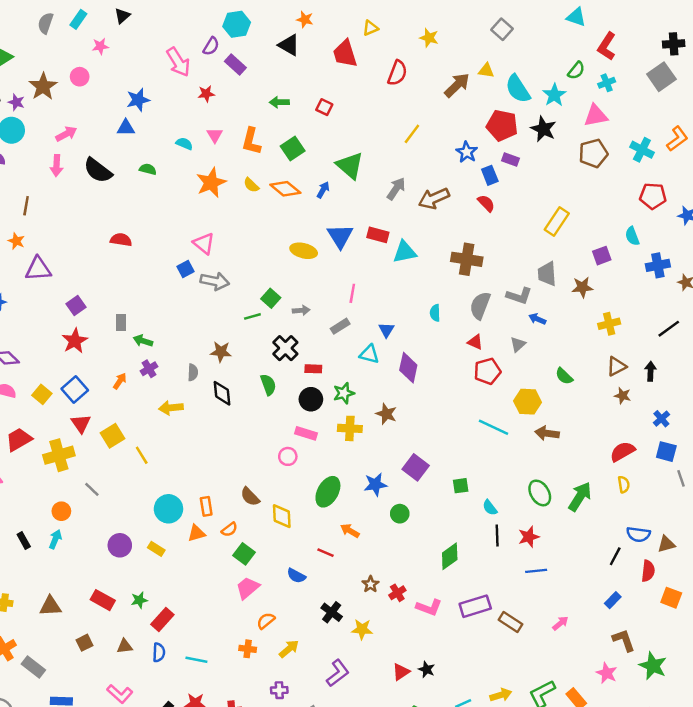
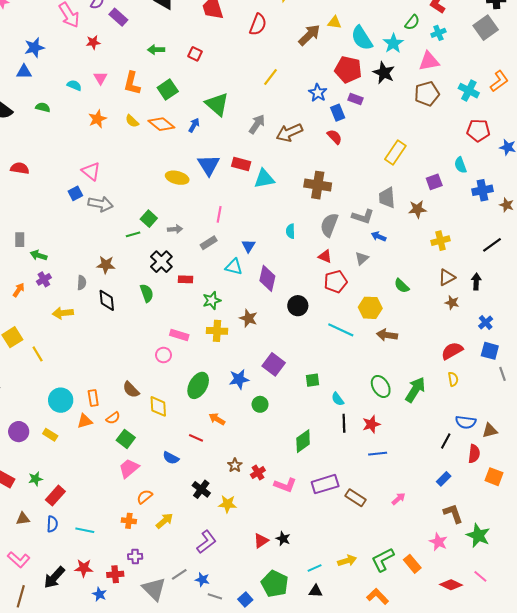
orange star: (211, 183) -> (97, 119), size x0.7
black circle: (311, 399) -> (298, 306), moved
purple cross: (279, 690) -> (135, 556), moved

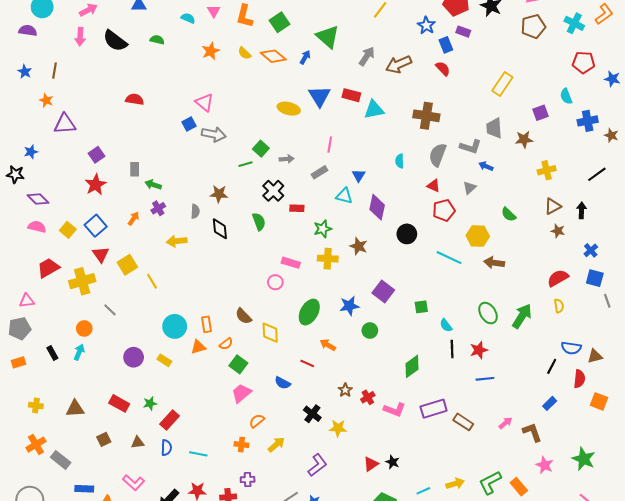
brown L-shape: (453, 513) -> (532, 432), moved

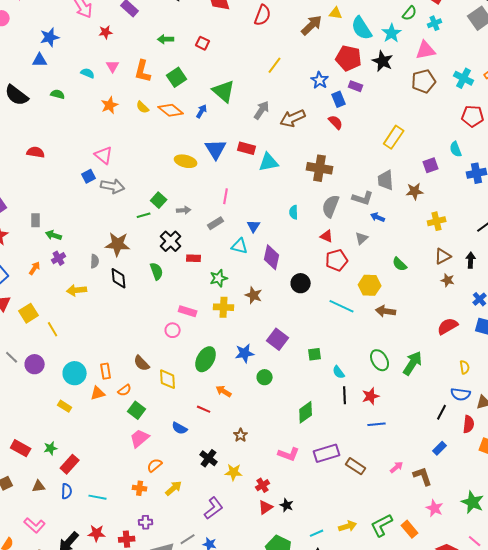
brown star: (219, 194) -> (118, 244), size x1.4
yellow semicircle: (559, 306) -> (465, 367), moved
purple circle: (134, 357) -> (35, 364), moved
red cross: (368, 397) -> (263, 485), moved

